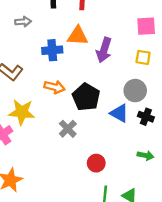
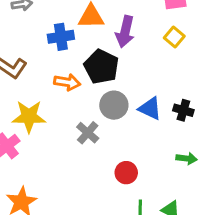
yellow square: (143, 57) -> (174, 37), turned 35
gray circle: (135, 91) -> (114, 105), moved
black pentagon: (86, 97) -> (101, 67), moved

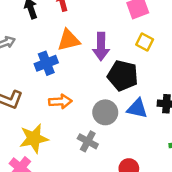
black pentagon: (101, 67) -> (123, 76), moved

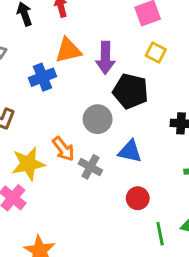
orange arrow: (60, 101) -> (63, 149), moved, turned 55
blue triangle: (137, 108) -> (130, 151), moved
gray circle: (105, 112) -> (98, 119), moved

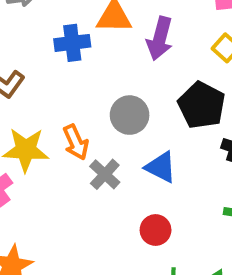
black pentagon: (131, 91) -> (202, 105), moved

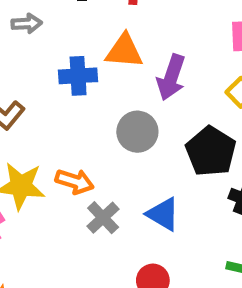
gray circle: (130, 115) -> (137, 132), moved
orange arrow: (76, 142) -> (75, 181), turned -52

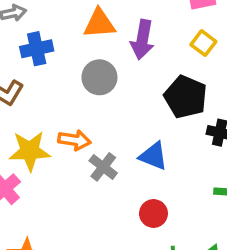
blue cross: (78, 76) -> (37, 49), moved
gray circle: (137, 132) -> (99, 77), moved

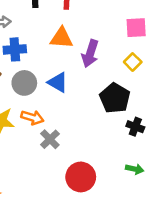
gray circle: (99, 77) -> (24, 83), moved
blue triangle: (153, 156) -> (58, 82), moved
red circle: (153, 213) -> (81, 177), size x1.5

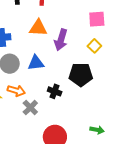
blue triangle: (58, 82) -> (36, 63), turned -36
black pentagon: (115, 98) -> (81, 75), turned -30
black cross: (135, 127) -> (55, 91), moved

